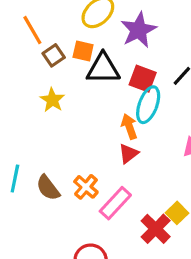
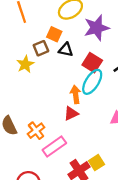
brown square: (54, 55) -> (41, 48), moved
black triangle: (103, 69) -> (66, 50), size x0.6

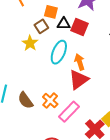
red square: (92, 63) -> (79, 27), moved
cyan ellipse: (92, 82) -> (59, 52), moved
red triangle: (71, 113) -> (79, 80), size x1.5

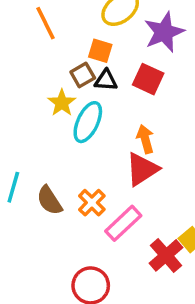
black triangle: (64, 24) -> (106, 80), moved
cyan ellipse: (59, 52) -> (88, 122), moved

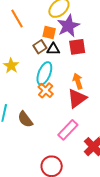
purple star: (164, 32) -> (68, 26), moved
red square: (148, 79) -> (77, 47), turned -30
yellow star: (62, 103) -> (11, 66), moved
orange cross: (92, 203) -> (46, 90), moved

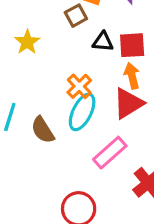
red square: (77, 47) -> (132, 45), moved
black triangle: (53, 49) -> (103, 42), moved
cyan ellipse: (44, 73) -> (82, 112), moved

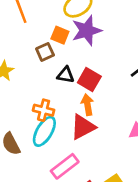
red square: (132, 45) -> (89, 80), turned 30
orange cross: (79, 86) -> (44, 110), turned -36

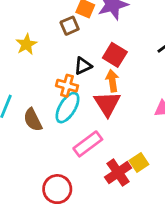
black triangle: (66, 75) -> (83, 66), moved, turned -36
red triangle: (83, 127) -> (107, 104), turned -36

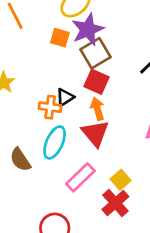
brown square: (70, 26) -> (95, 53), moved, size x1.5
orange cross: (67, 86) -> (50, 107), moved
yellow square: (139, 162) -> (121, 180), moved

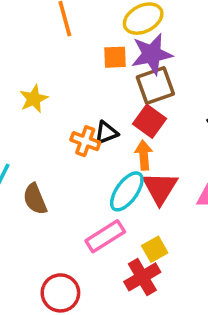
orange square: (60, 38) -> (115, 57), turned -30
red triangle: (95, 133) -> (160, 188), moved
cyan ellipse: (55, 142) -> (127, 191), moved

